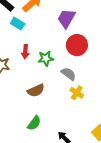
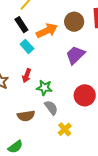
red circle: (77, 45) -> (85, 95), moved
gray semicircle: (69, 74) -> (51, 108), moved

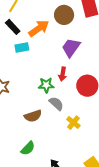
cyan rectangle: (27, 46) -> (22, 47), turned -48
red arrow: (27, 76) -> (63, 74), moved

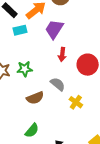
purple trapezoid: (71, 48) -> (54, 29), moved
green star: (46, 85) -> (25, 69), moved

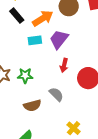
cyan rectangle: (20, 30) -> (35, 40), moved
yellow cross: (76, 102) -> (74, 128), moved

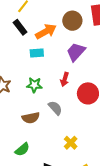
purple trapezoid: (59, 39) -> (76, 52), moved
green star: (25, 76) -> (34, 85), moved

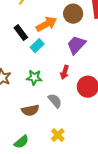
black rectangle: (20, 27) -> (21, 33), moved
cyan rectangle: (37, 53) -> (37, 46), turned -40
yellow cross: (71, 143) -> (58, 135), moved

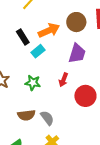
purple trapezoid: (76, 45) -> (77, 53), turned 150
gray semicircle: (55, 101) -> (47, 118), moved

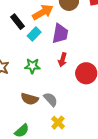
purple trapezoid: (77, 53) -> (60, 34), moved
brown semicircle: (26, 115) -> (30, 99), turned 30

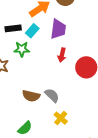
black rectangle: (17, 22) -> (13, 28), moved, turned -56
green star: (32, 66) -> (22, 49), moved

